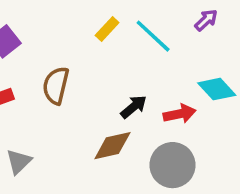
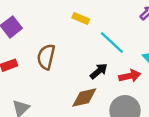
yellow rectangle: (107, 29) -> (81, 19), turned 70
cyan line: (153, 36) -> (112, 42), moved

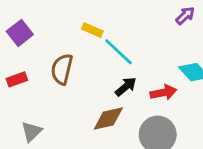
yellow rectangle: (81, 19) -> (92, 30), moved
cyan line: (112, 42) -> (118, 52), moved

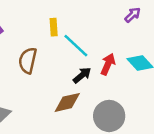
yellow rectangle: (92, 30) -> (54, 27), turned 63
red arrow: (163, 92) -> (108, 64), moved, turned -55

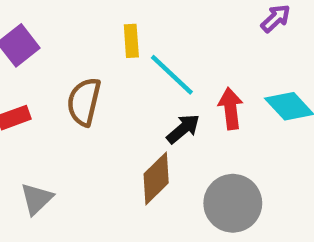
red arrow: (108, 64) -> (231, 109), turned -30
brown diamond: (67, 102) -> (156, 178), turned -32

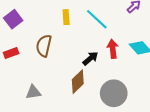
cyan line: (172, 75) -> (97, 19), moved
gray triangle: (37, 199) -> (33, 92), moved, turned 35

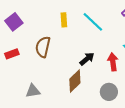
red arrow: (113, 49) -> (113, 62), moved
gray circle: (114, 93) -> (109, 92), size x0.7

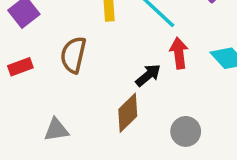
red arrow: (113, 62) -> (179, 53), moved

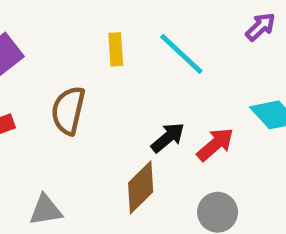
red arrow: (179, 53) -> (215, 144), moved, turned 56

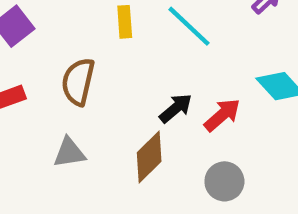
gray triangle: (46, 210) -> (69, 153), moved

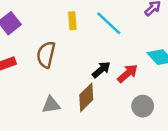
gray triangle: (69, 153) -> (51, 105), moved
gray circle: (224, 181) -> (143, 106), moved

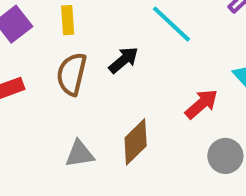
yellow rectangle: (72, 21) -> (68, 20), moved
black arrow: (101, 70) -> (124, 60), moved

